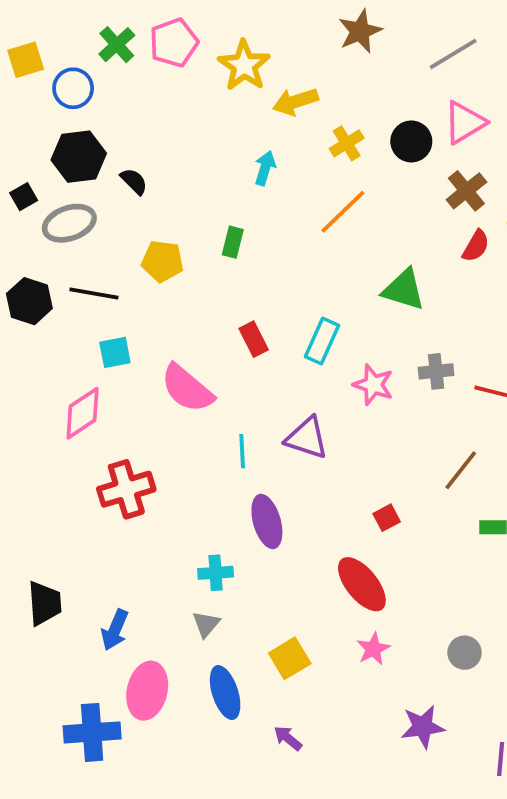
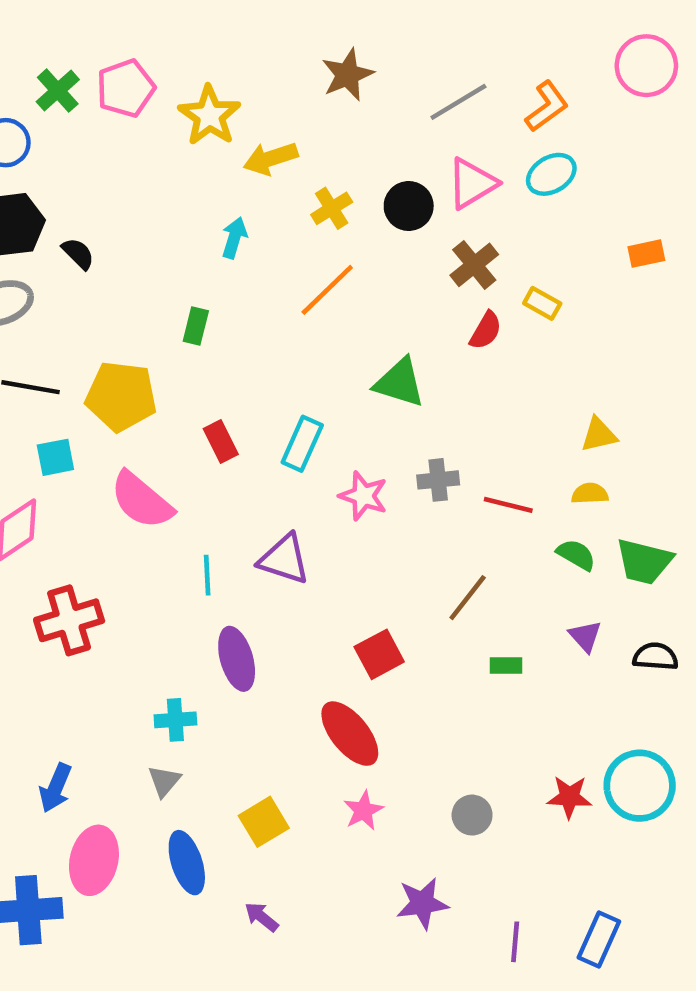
yellow pentagon: (162, 261) -> (121, 396), moved, size x1.4
red square: (387, 518) -> (379, 654), size x1.5

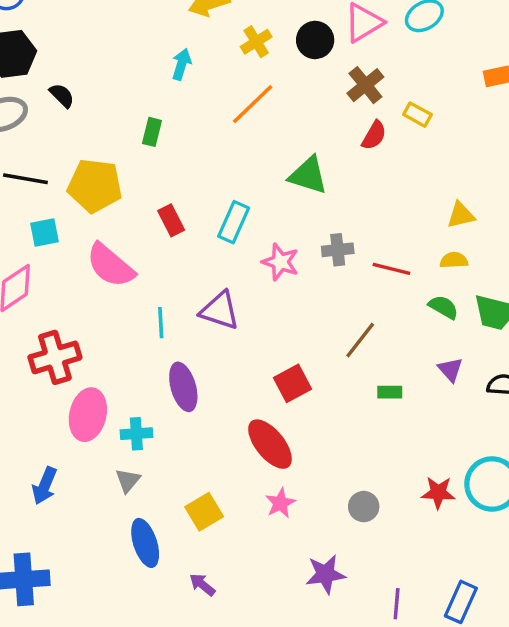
black semicircle: (78, 254) -> (62, 95), moved
pink ellipse: (94, 860) -> (88, 415), moved

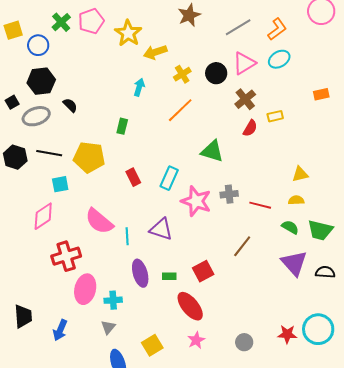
yellow rectangle: (417, 115) -> (275, 116), turned -42
pink star: (280, 262) -> (196, 201), size x1.4
pink semicircle: (110, 265) -> (99, 221), moved
purple triangle: (450, 370) -> (294, 263), size x1.8
green rectangle: (390, 392) -> (169, 276), moved

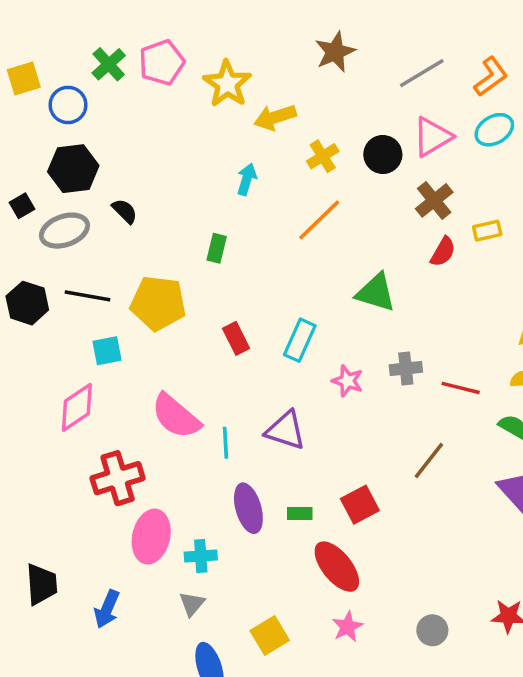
pink star: (196, 201) -> (347, 381), size x0.6

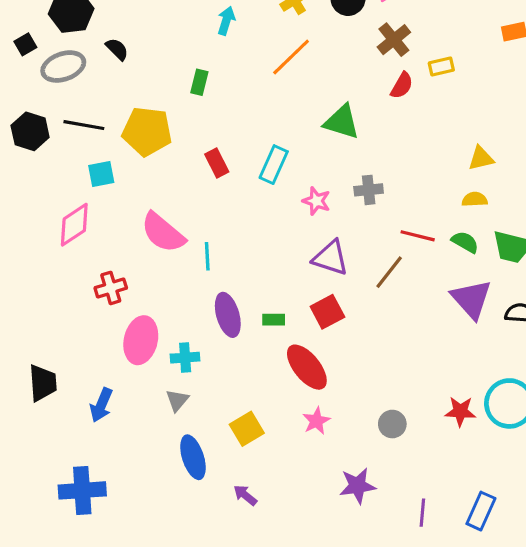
red line: (461, 388) -> (418, 236), moved
purple triangle: (286, 430) -> (331, 258), moved
red cross: (118, 478) -> (111, 288), size x0.7

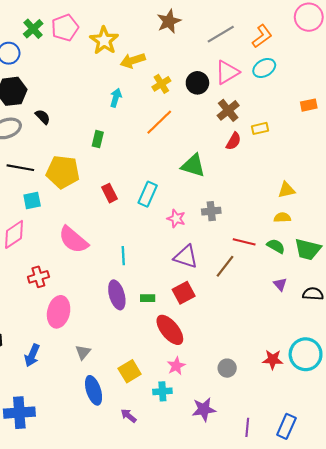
cyan line: (207, 256) -> (123, 256), moved
purple triangle: (471, 299) -> (280, 284), size x0.5
cyan cross: (185, 358) -> (162, 391), moved

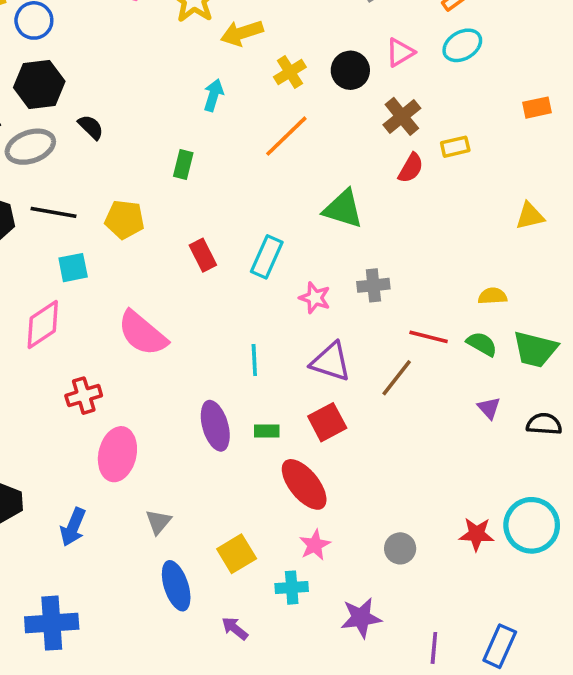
pink triangle: (227, 72) -> (400, 52), size x0.7
yellow pentagon: (63, 172) -> (125, 220), size x0.7
yellow triangle: (286, 190) -> (530, 216), moved
cyan line: (123, 256) -> (254, 360), moved

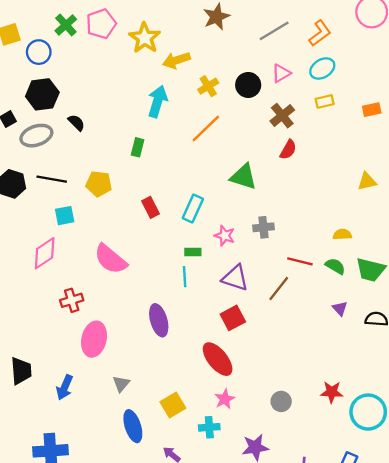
cyan arrow: (213, 95) -> (158, 101), size x1.5
yellow rectangle: (455, 147) -> (325, 101), moved
green rectangle: (267, 431) -> (193, 252), moved
cyan circle: (532, 525) -> (368, 412), moved

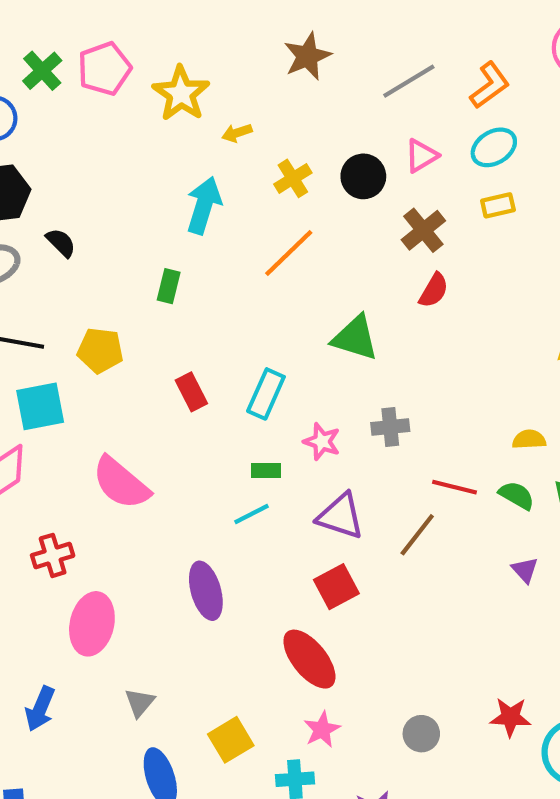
yellow arrow: (176, 60) -> (237, 133), size x0.6
cyan square: (65, 216) -> (40, 406), size x1.4
cyan line: (185, 277) -> (251, 514), turned 66

